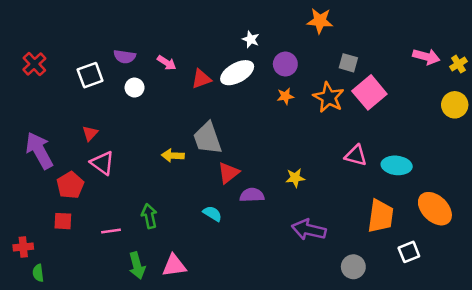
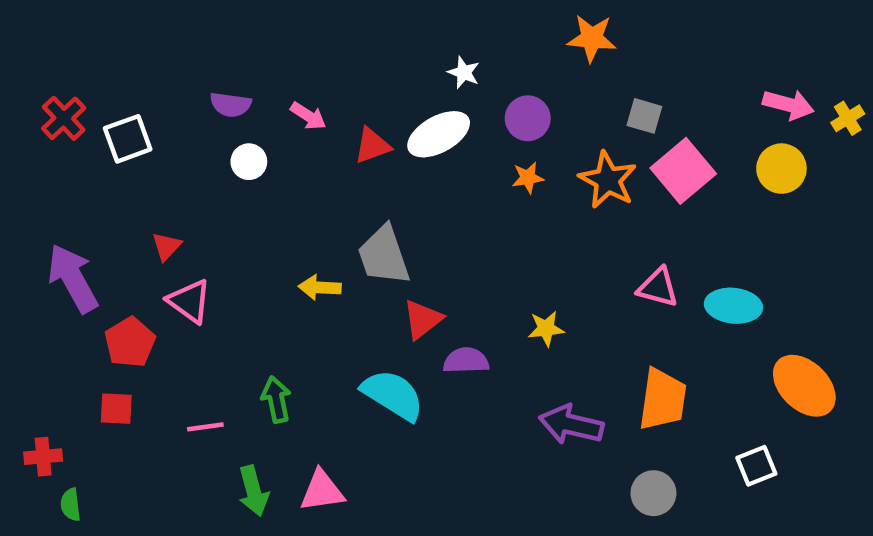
white square: (90, 75) -> (128, 139), moved
yellow circle: (455, 105) -> (781, 169), moved
cyan semicircle: (212, 214) -> (393, 395), size x1.8
orange trapezoid: (381, 216) -> (663, 399), moved

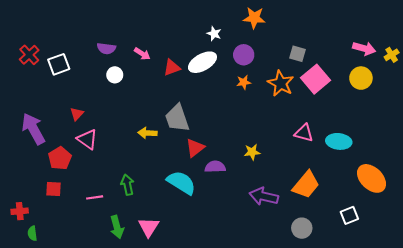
orange star: (592, 38) -> (254, 18), moved
orange trapezoid: (663, 399) -> (306, 185), turned 32
pink triangle: (322, 491) -> (149, 227), turned -50

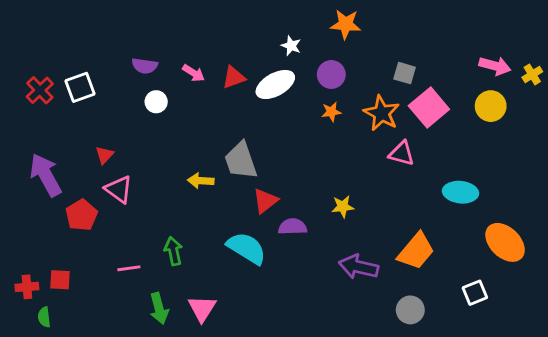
red cross: (29, 55) -> (40, 90), moved
red triangle: (172, 67) -> (234, 77), moved
pink triangle: (304, 133) -> (402, 153), moved
red square: (53, 189) -> (60, 280), moved

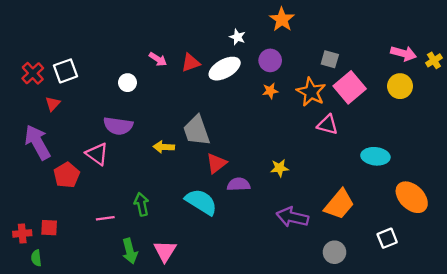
orange star: (346, 24) -> (282, 19), turned 30
purple semicircle: (145, 66) -> (118, 126), moved, size x1.4
red triangle: (104, 155) -> (53, 104), moved

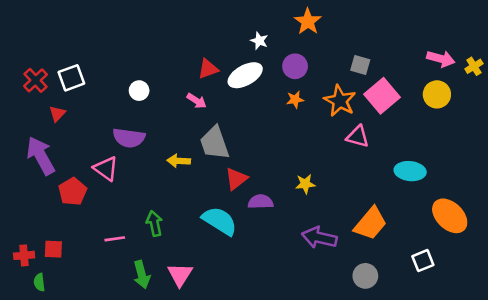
pink arrow: (158, 59) -> (197, 101), moved

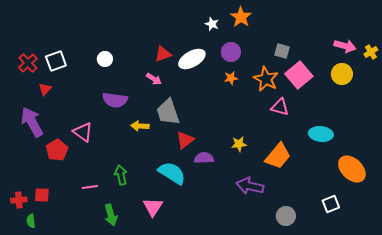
white star: (259, 41) -> (212, 24), moved
white circle: (139, 91) -> (105, 59), moved
purple semicircle: (129, 138) -> (115, 100), moved
orange trapezoid: (370, 224) -> (278, 156), moved
pink triangle: (180, 275) -> (153, 207), moved

